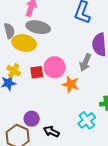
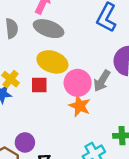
yellow ellipse: (24, 43) -> (52, 62), moved
pink circle: (55, 67) -> (78, 83), moved

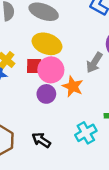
pink circle: (78, 83) -> (51, 70), moved
purple circle: (25, 142) -> (46, 94), moved

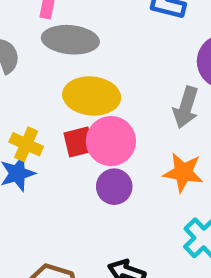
orange star: (73, 86) -> (183, 172), moved

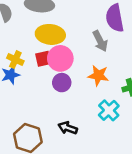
gray arrow: (186, 107) -> (100, 41), turned -45

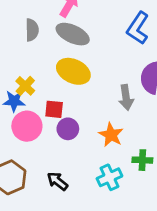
pink circle: (60, 58) -> (27, 126), moved
red square: (43, 59) -> (54, 109), moved

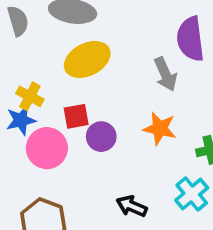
yellow ellipse: (73, 71) -> (87, 59), turned -36
cyan cross: (109, 177) -> (192, 194), moved
black arrow: (57, 181) -> (132, 206), moved

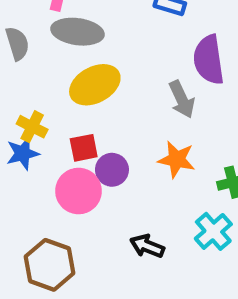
pink circle: (47, 148) -> (78, 191), moved

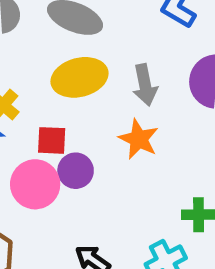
gray arrow: (182, 99) -> (145, 85), moved
orange star: (177, 159) -> (139, 139), moved

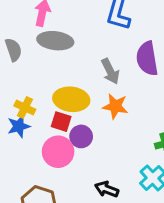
yellow ellipse: (80, 77) -> (71, 99), moved, turned 36
red square: (52, 140) -> (61, 122), turned 30

